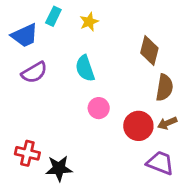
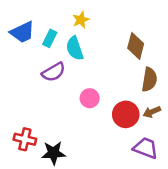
cyan rectangle: (53, 16) -> (50, 38), moved
cyan semicircle: (85, 68) -> (75, 48), moved
purple semicircle: (34, 72) -> (54, 72), moved

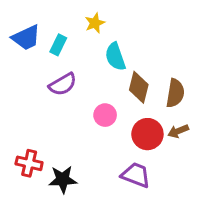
brown diamond: (136, 46) -> (139, 87), moved
cyan semicircle: (75, 48) -> (115, 57), moved
purple trapezoid: (146, 148) -> (136, 175), moved

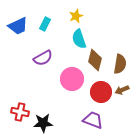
yellow star: (95, 23) -> (76, 16), moved
cyan rectangle: (58, 45) -> (45, 24), moved
pink circle: (105, 115) -> (72, 79), size x1.5

